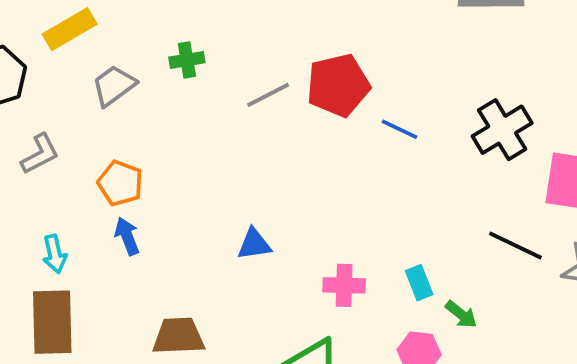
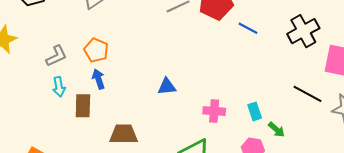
gray L-shape: (40, 154) -> (56, 56), moved
brown rectangle: (52, 322) -> (83, 106), moved, size x0.7

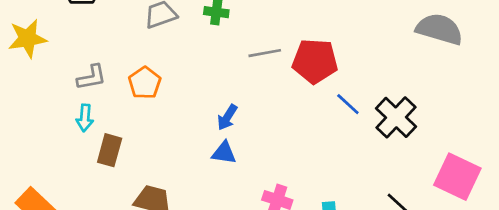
black cross: (303, 31) -> (396, 117), moved, turned -32
blue arrow: (98, 79) -> (227, 117), moved, turned -144

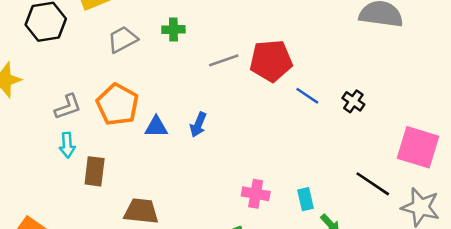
orange pentagon: (145, 83) -> (118, 105), size x1.4
black cross: (396, 117) -> (353, 101), size x0.6
blue triangle: (224, 153) -> (156, 127), moved

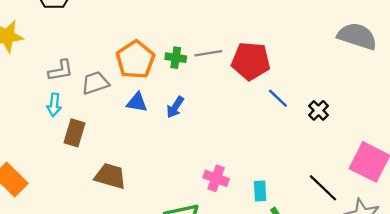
green cross: (173, 30) -> (176, 58), moved
gray trapezoid: (123, 39) -> (95, 83), moved
orange pentagon: (118, 105) -> (135, 60), moved

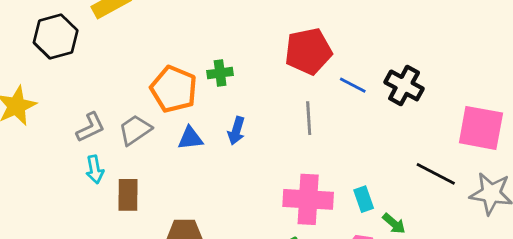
gray line: (208, 53) -> (309, 118), moved, turned -68
black cross: (319, 110) -> (404, 85), size x1.5
pink cross: (216, 178) -> (308, 199), size x1.6

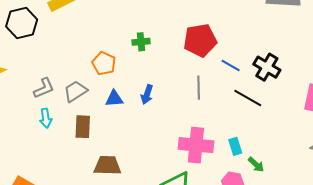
green cross: (220, 73) -> (141, 42), moved
orange pentagon: (174, 89) -> (104, 63), size x0.7
black line: (436, 174) -> (248, 98), moved
brown rectangle: (128, 195) -> (83, 127), moved

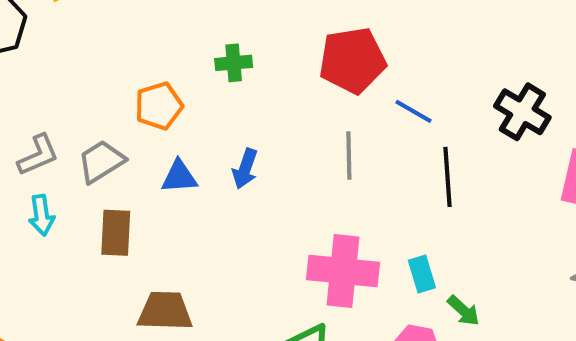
orange pentagon: (104, 63) -> (159, 106), turned 30
black cross: (267, 67) -> (522, 112), moved
black line: (248, 98) -> (448, 177), turned 56

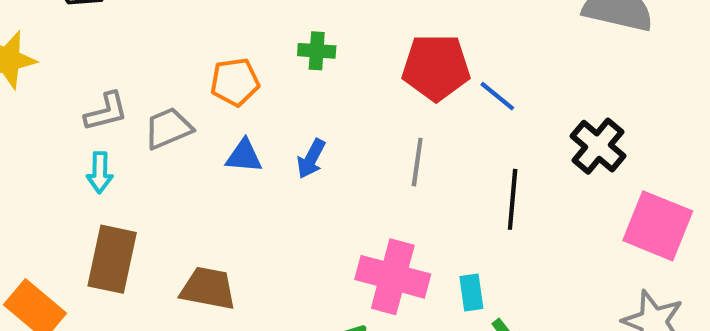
blue line: (413, 111) -> (497, 96), moved
brown rectangle: (116, 233) -> (112, 259), moved, size x1.4

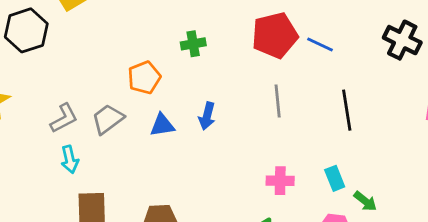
black cross: (598, 146) -> (402, 40), moved
pink cross: (393, 277) -> (280, 181), size x0.6

